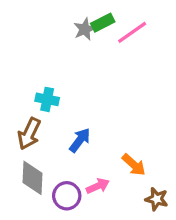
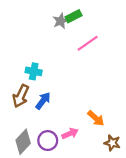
pink line: (132, 32) -> (88, 43), moved
blue arrow: (80, 140) -> (43, 101), moved
gray diamond: (32, 178) -> (23, 142), moved, turned 40

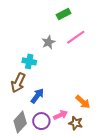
gray star: (61, 21) -> (48, 42), moved
blue arrow: (43, 101) -> (37, 96), moved
brown star: (112, 143) -> (76, 123), moved

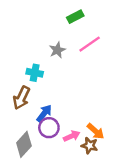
orange arrow: (83, 102) -> (96, 131), moved
purple circle: (41, 121) -> (49, 128), moved

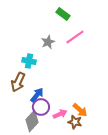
green rectangle: (75, 17) -> (63, 14), turned 64
gray diamond: (24, 144) -> (32, 121), moved

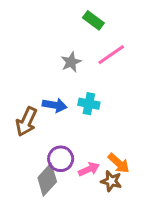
cyan cross: (29, 61) -> (89, 104), moved
blue arrow: (37, 95) -> (55, 105), moved, turned 63

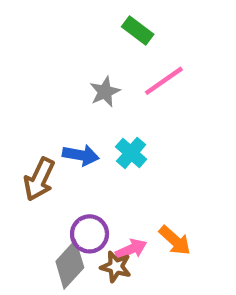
cyan cross: (89, 104) -> (131, 153), turned 30
brown star: (111, 181) -> (116, 267), moved

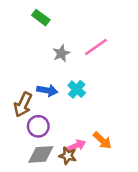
green rectangle: (138, 30) -> (41, 18), moved
purple circle: (90, 234) -> (38, 126), moved
gray diamond: (70, 265) -> (41, 154), turned 44

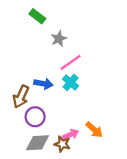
pink line: (96, 47) -> (71, 62), moved
gray star: (61, 53) -> (59, 39), moved

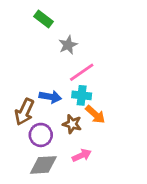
cyan cross: (71, 82) -> (82, 95), turned -35
orange arrow: (94, 130) -> (95, 115), moved
brown star: (62, 144) -> (72, 124), moved

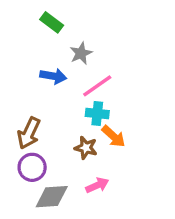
blue arrow: (50, 97) -> (53, 76), moved
purple circle: (41, 135) -> (32, 167), moved

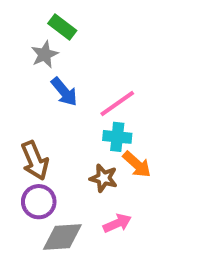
gray star: (81, 53) -> (45, 54), moved
blue arrow: (53, 76) -> (64, 92), turned 40
brown arrow: (29, 133) -> (35, 160), turned -48

